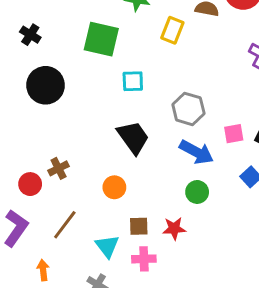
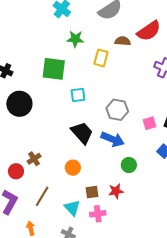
blue arrow: (196, 152) -> (113, 139), moved

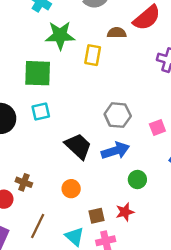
green star: (75, 39) -> (60, 35), size x1.4
cyan square: (78, 95) -> (41, 112), moved
blue arrow: (113, 139) -> (115, 151), turned -35
brown cross: (34, 159) -> (24, 182), turned -32

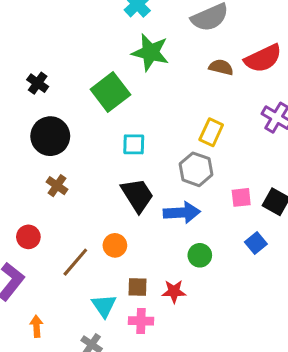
yellow rectangle: (93, 55) -> (211, 132), moved
green square: (38, 73) -> (110, 92), turned 36
cyan square: (41, 112) -> (134, 144), moved
brown cross: (24, 182) -> (57, 186), moved
brown line: (38, 226) -> (75, 262), moved

